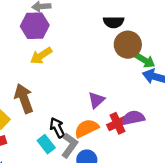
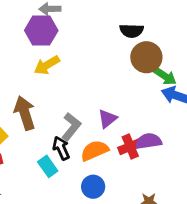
gray L-shape: (70, 145) -> (71, 127), moved

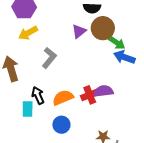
purple triangle: (107, 119) -> (79, 31), moved
gray L-shape: (71, 127) -> (49, 58), moved
cyan rectangle: (48, 166) -> (28, 109), turned 35

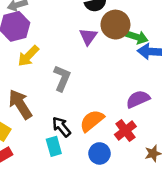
red cross: (90, 95) -> (125, 130), moved

